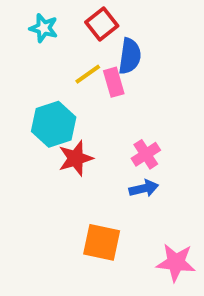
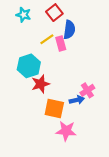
pink cross: (146, 154) -> (87, 90), moved
orange square: (102, 242) -> (54, 108), moved
pink star: (176, 262) -> (66, 131), moved

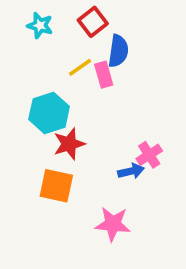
orange square: (54, 108) -> (56, 186), moved

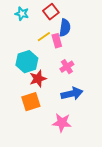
pink cross: (149, 155) -> (67, 67), moved
blue arrow: (131, 171) -> (72, 94), size x1.5
orange square: (56, 186) -> (31, 102), turned -30

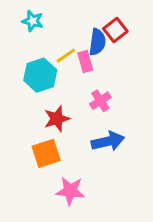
red square: (51, 12) -> (115, 30), moved
cyan hexagon: (27, 62) -> (40, 75), moved
pink star: (62, 123) -> (70, 191), moved

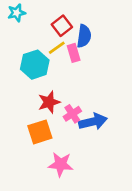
cyan star: (33, 21) -> (17, 13), moved, turned -30
red square: (115, 30) -> (62, 26), moved
pink cross: (100, 101) -> (72, 114), moved

